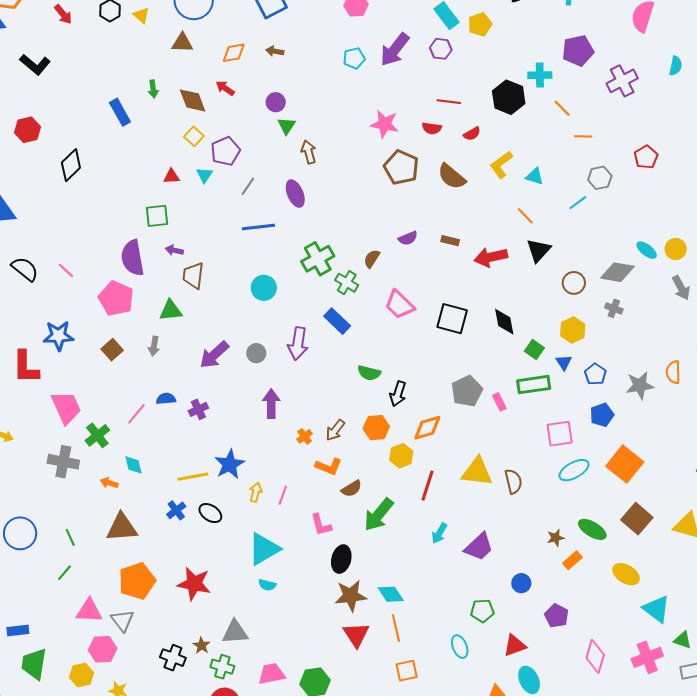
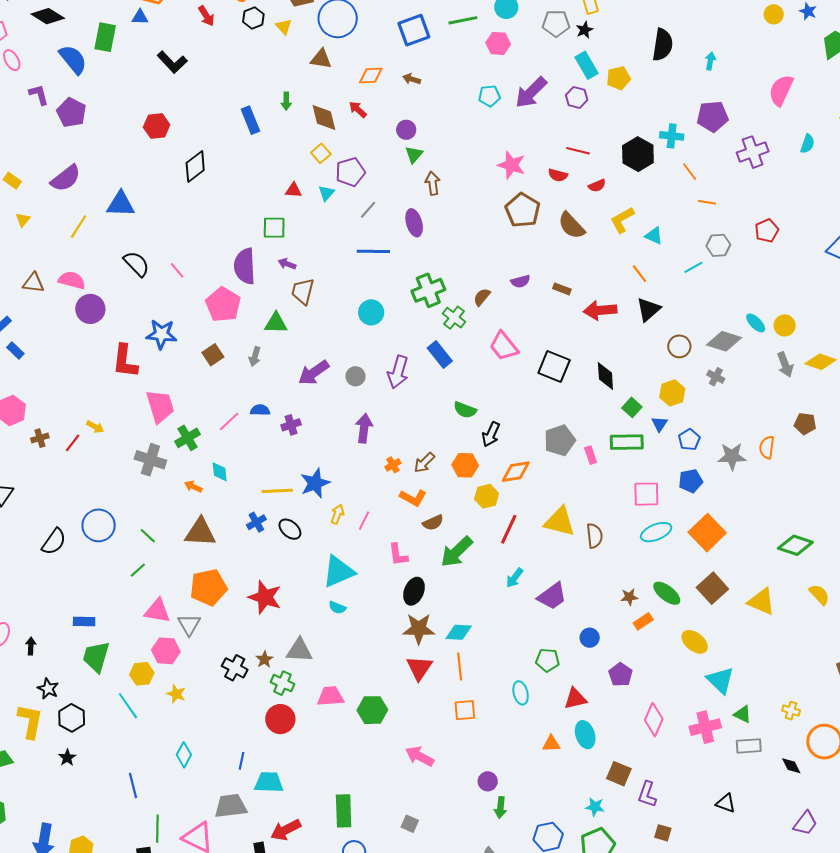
green line: (70, 537) -> (148, 536), turned -30
cyan diamond: (391, 594) -> (459, 632), turned -60

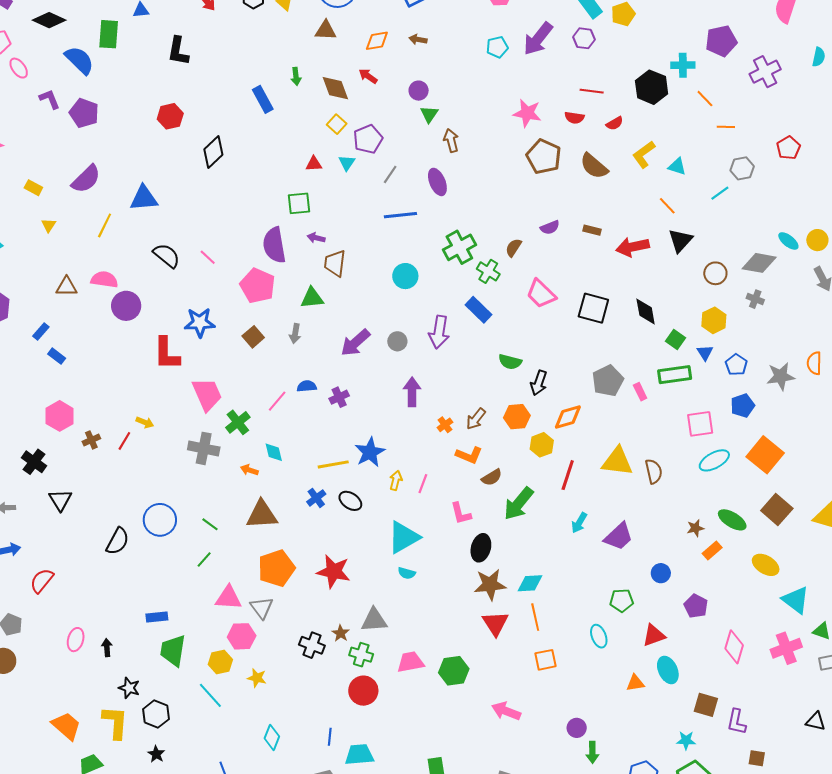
black L-shape: (172, 62) -> (178, 51), turned 60

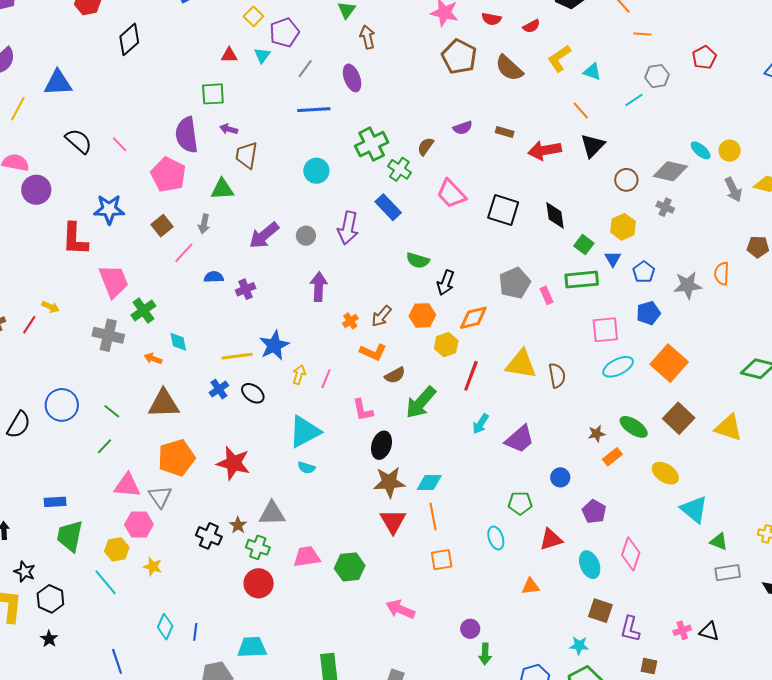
pink line: (277, 401) -> (184, 253), moved
pink cross: (786, 648) -> (682, 630), moved, size x0.6
cyan ellipse: (668, 670) -> (590, 565), moved
blue line: (330, 737) -> (195, 632), moved

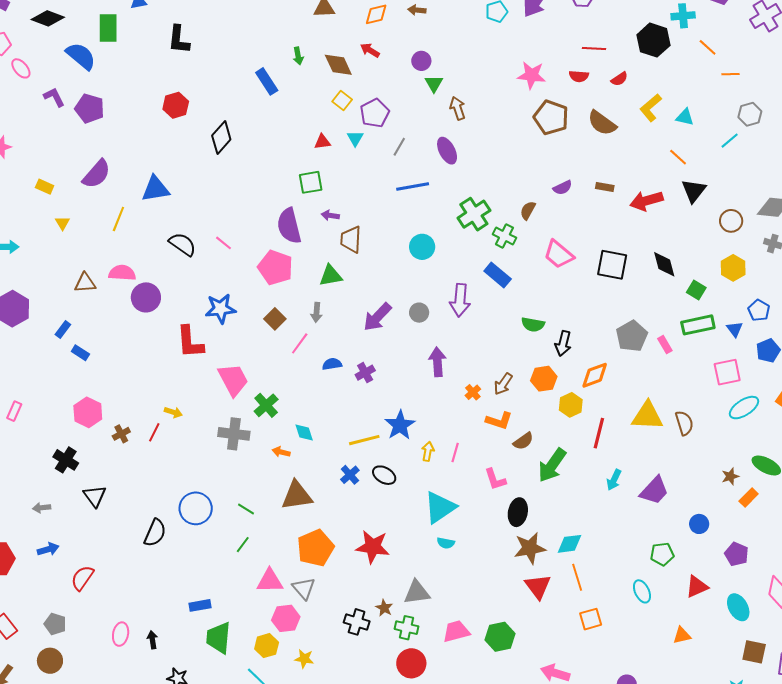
blue triangle: (613, 259) -> (735, 329), moved

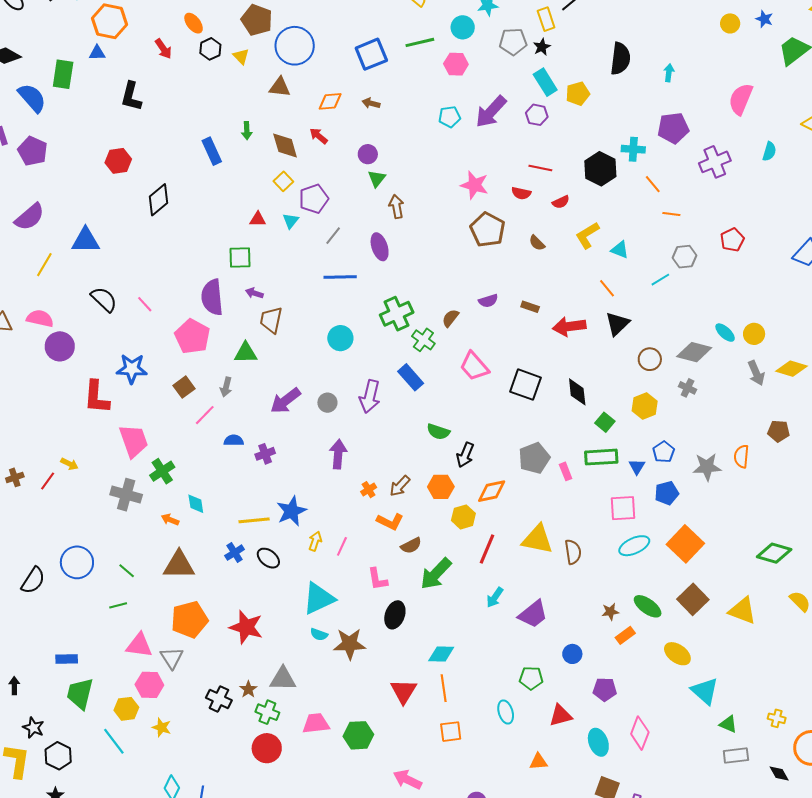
brown semicircle: (602, 123) -> (537, 243), size x0.6
green line: (243, 545) -> (118, 605), turned 30
brown star: (530, 548) -> (350, 644), moved
purple pentagon: (737, 554) -> (605, 689), turned -30

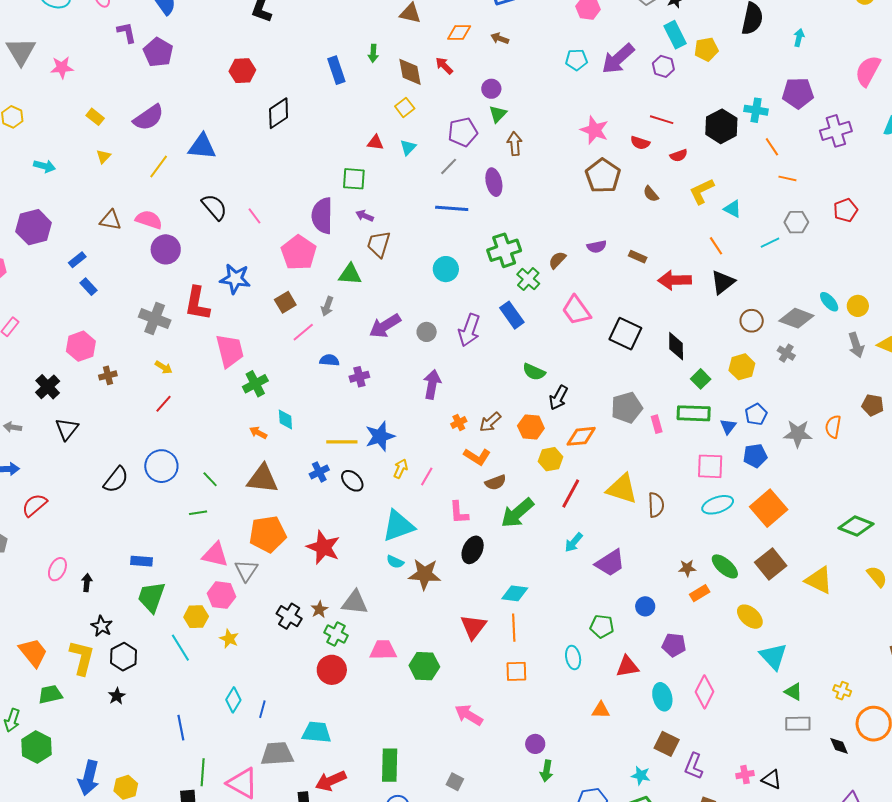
purple pentagon: (314, 199) -> (463, 132), moved
red line: (48, 481) -> (163, 404), moved
gray cross: (126, 495) -> (155, 319), moved

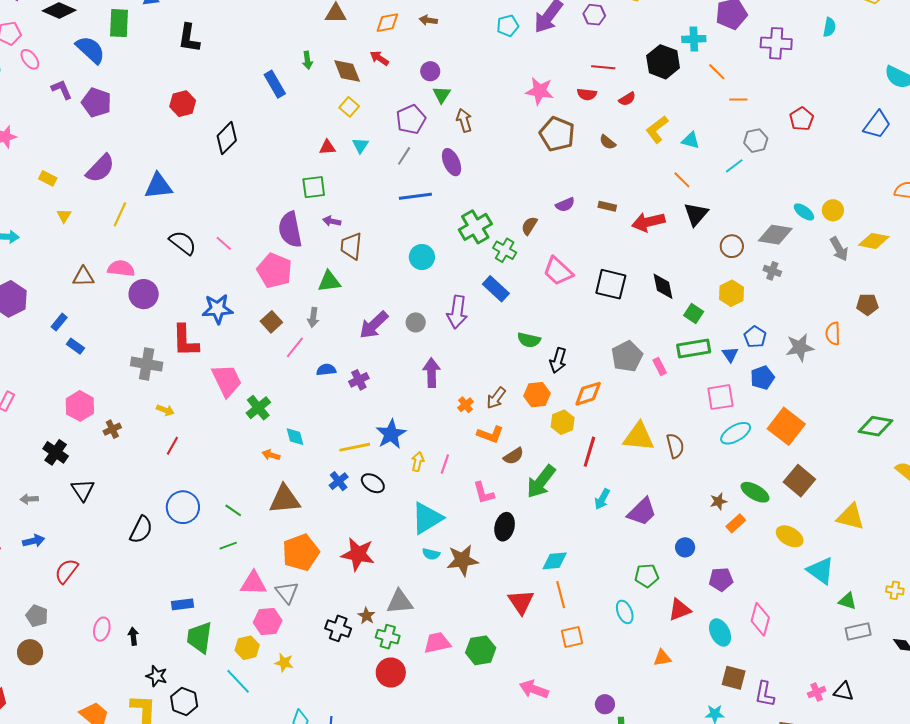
purple cross: (836, 131) -> (776, 43), turned 32
yellow triangle: (819, 580) -> (851, 517), moved

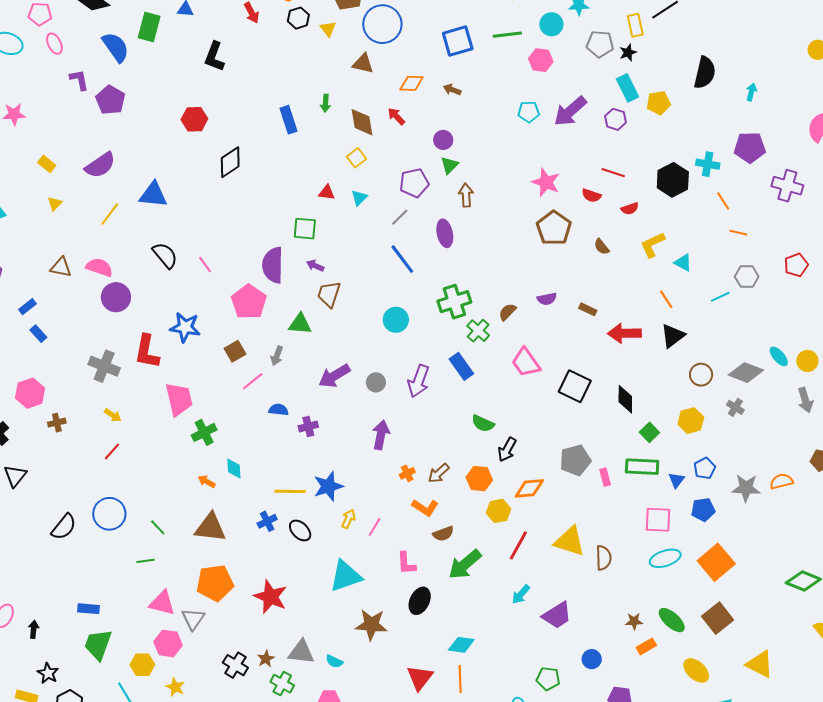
blue line: (415, 196) -> (402, 259), turned 48
orange semicircle: (833, 333) -> (781, 481), turned 65
cyan semicircle: (431, 554) -> (334, 661), moved

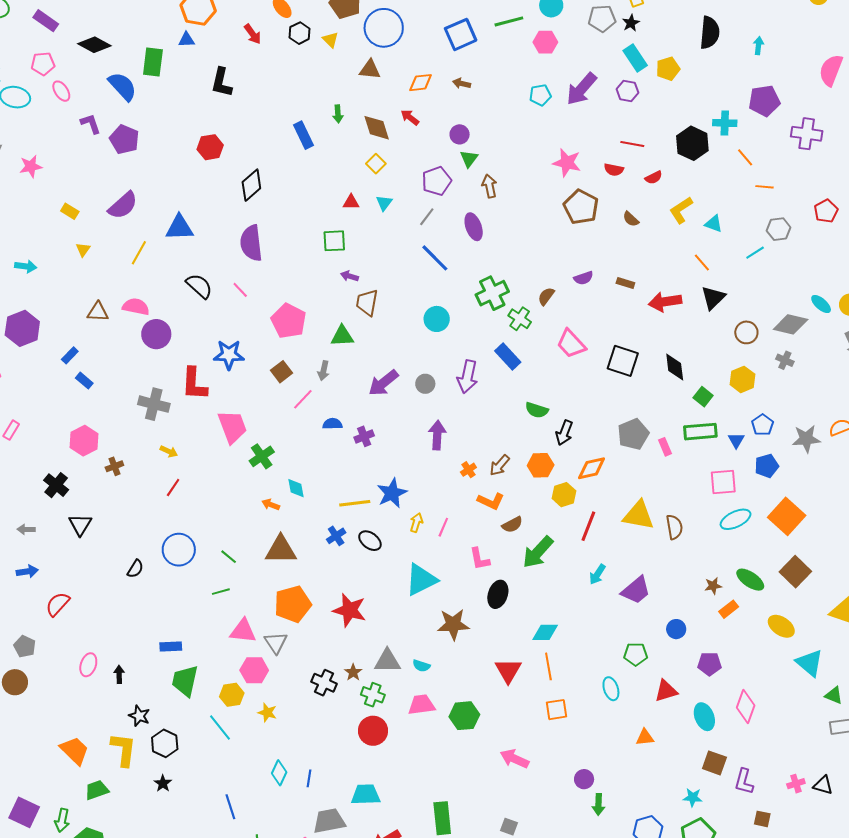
purple semicircle: (273, 265) -> (251, 243), moved
black semicircle: (64, 527) -> (135, 569), size x0.7

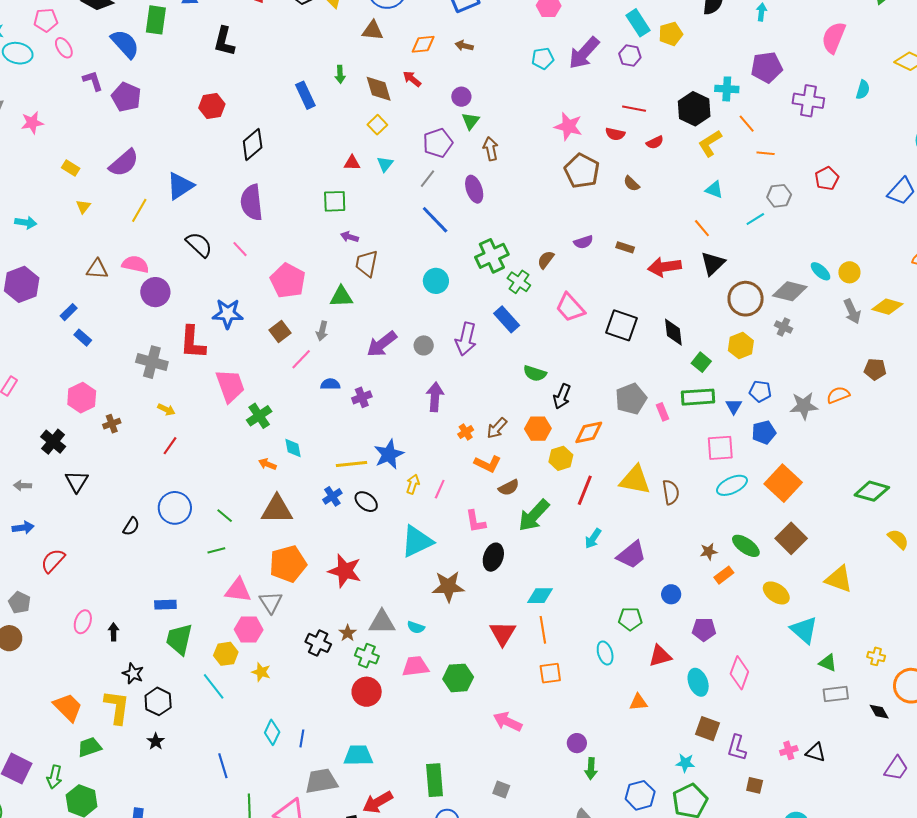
yellow L-shape: (681, 210) -> (710, 143), moved
blue triangle: (179, 228) -> (180, 186), turned -32
brown circle: (746, 332) -> (746, 299), size x1.5
blue pentagon: (762, 425) -> (760, 391), turned -30

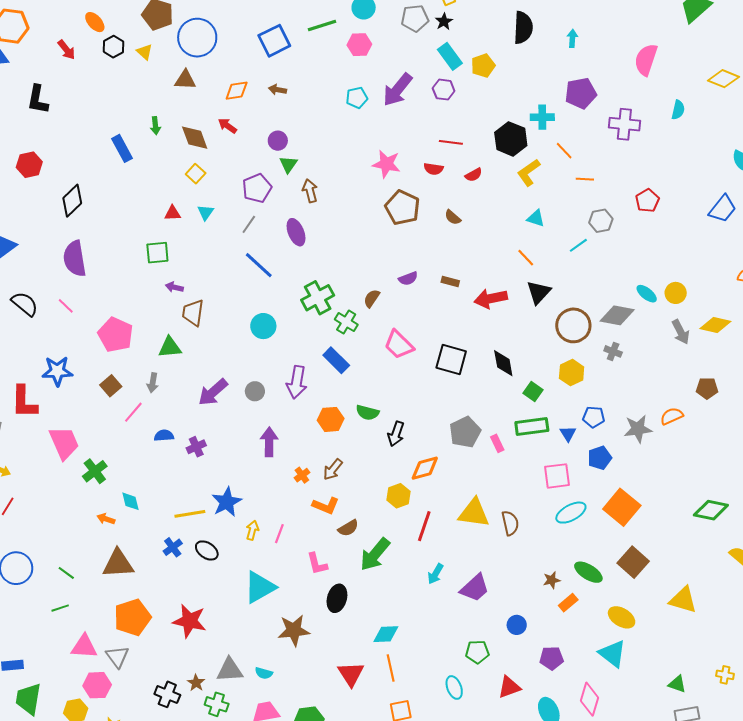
orange hexagon: (538, 429) -> (331, 419), moved
cyan triangle: (804, 630) -> (612, 654), moved

